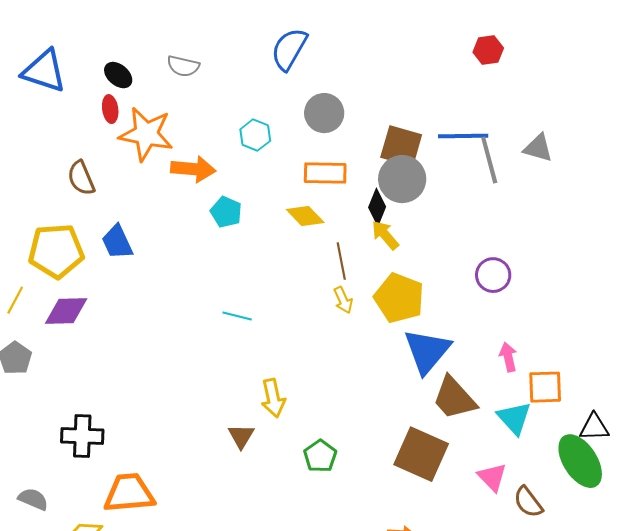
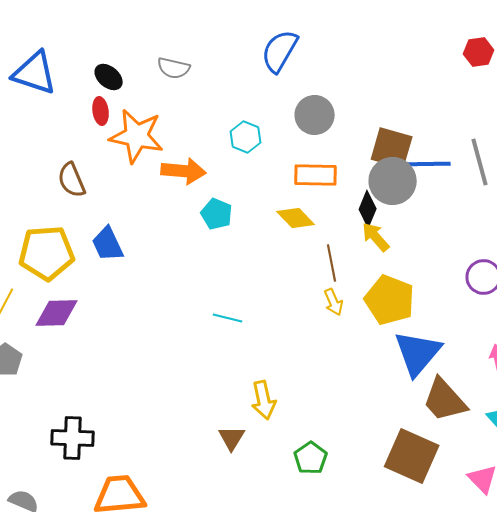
blue line: (463, 136) -> (426, 164), moved

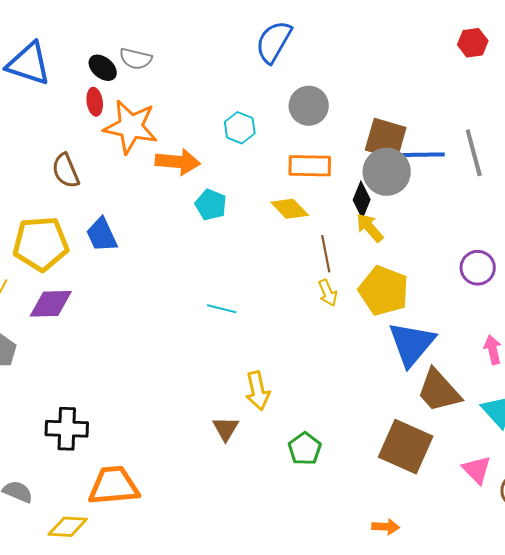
gray semicircle: (174, 68) -> (136, 59), moved

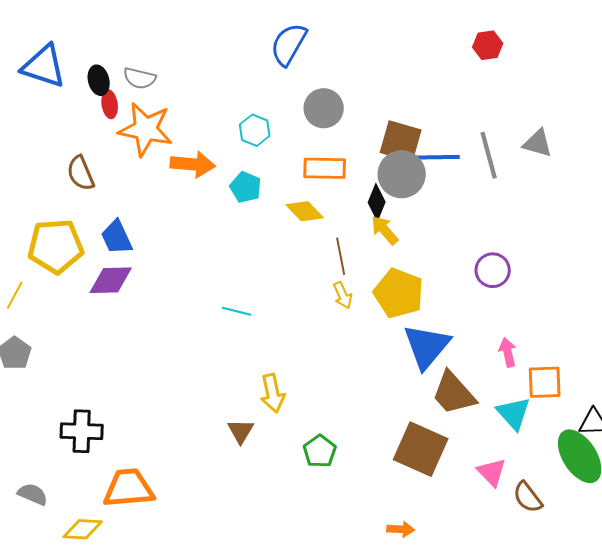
gray semicircle: (136, 59) -> (140, 78), moved
black ellipse: (103, 68) -> (99, 80), moved, turned 36
cyan pentagon: (211, 205) -> (246, 187), moved
purple diamond: (51, 304) -> (111, 280), moved

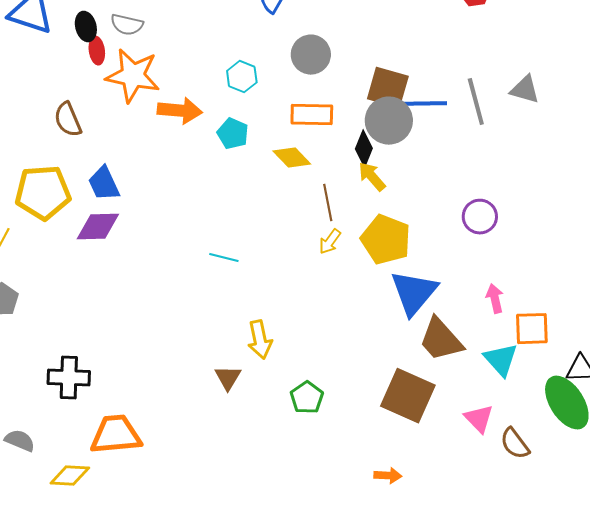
yellow arrow: (343, 295) -> (330, 242), turned 60

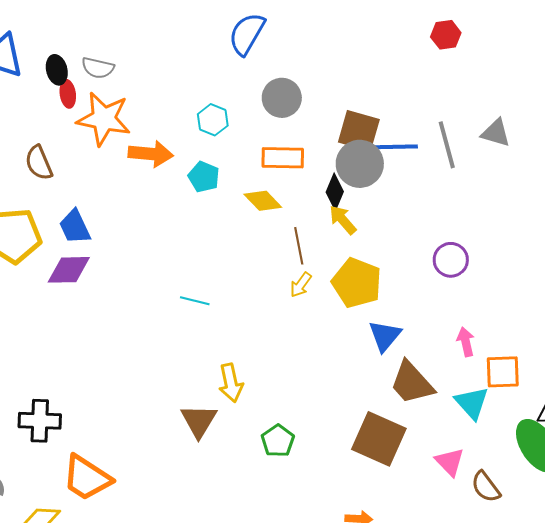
blue triangle: (414, 293) -> (385, 336), size x0.7
brown triangle: (228, 378) -> (199, 421), size x1.4
orange trapezoid: (116, 435) -> (87, 478), turned -142

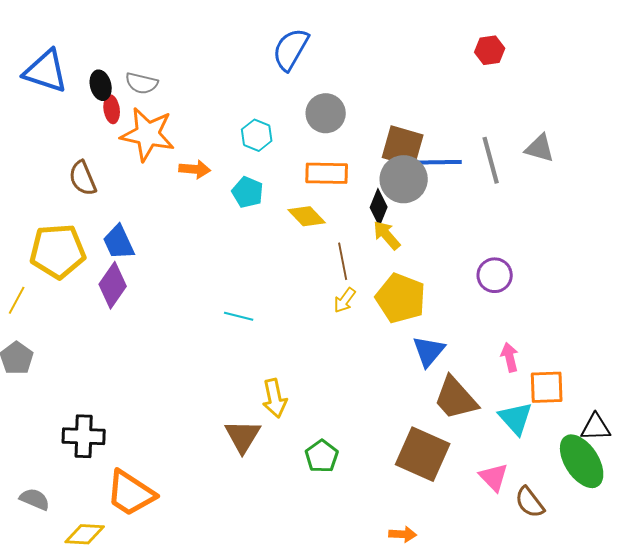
orange arrow: (151, 154) -> (195, 169), size x0.7
purple diamond: (69, 270) -> (113, 285), turned -54

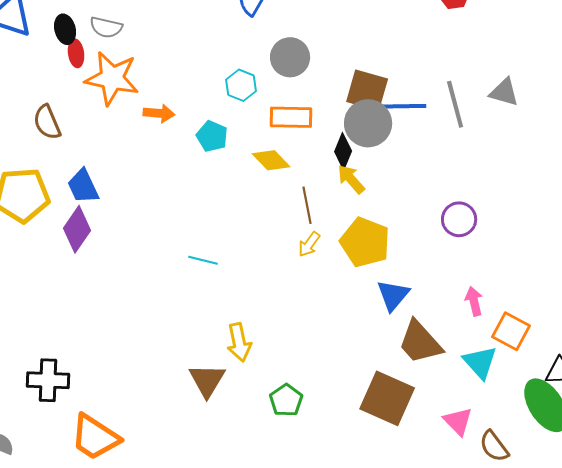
cyan hexagon: (257, 135) -> (241, 85), moved
orange square: (547, 387) -> (511, 331), turned 30

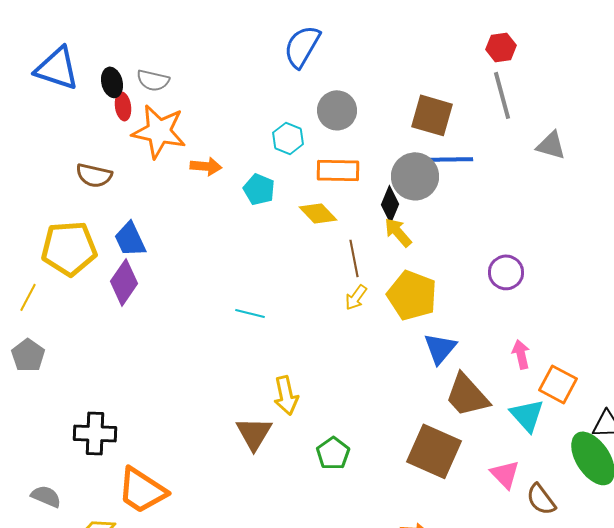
brown square: (367, 90) -> (432, 115), moved
gray line: (455, 104) -> (502, 95), moved
brown semicircle: (47, 122) -> (94, 175), turned -54

